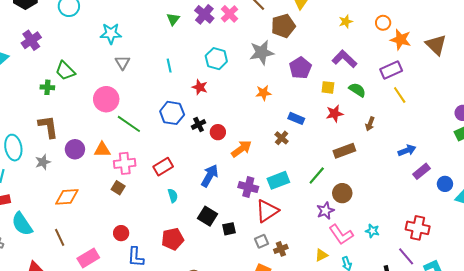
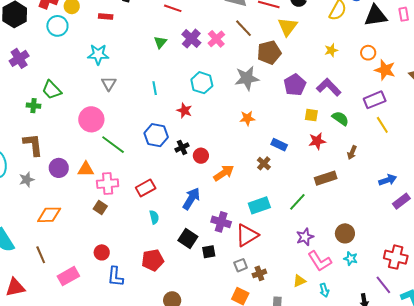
purple pentagon: (300, 68) -> (295, 85), moved
purple cross: (248, 187) -> (221, 222), moved
brown circle: (342, 193) -> (345, 233), moved

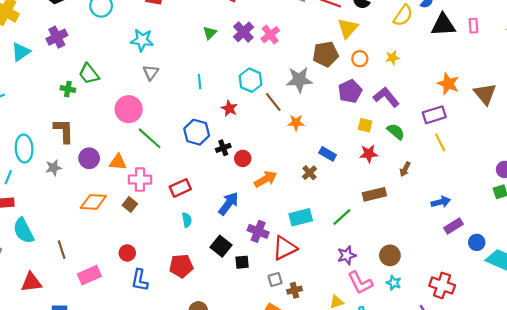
brown line: (243, 28) -> (273, 102), moved
orange circle: (368, 53) -> (360, 59), moved
orange diamond: (49, 215) -> (93, 202), moved

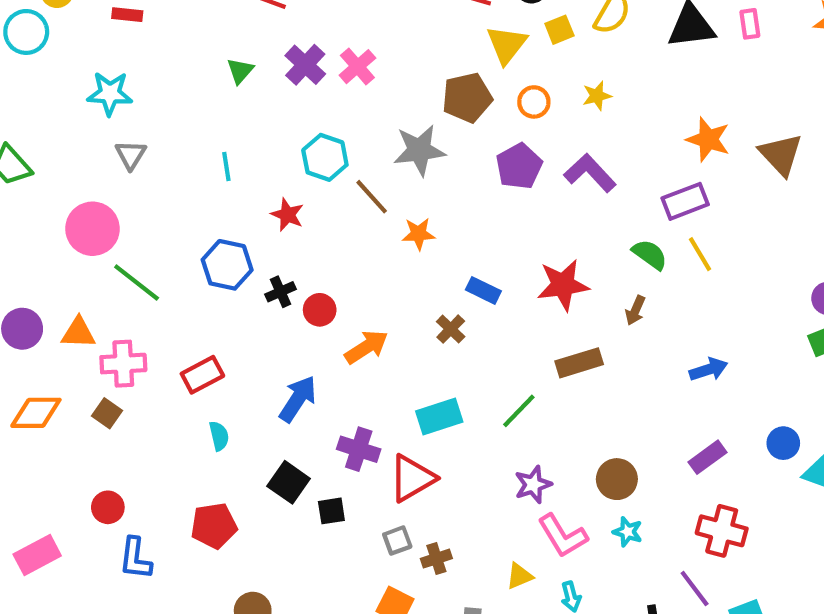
yellow square: (365, 125) -> (559, 30), moved, turned -32
green semicircle: (396, 132) -> (650, 254), moved
red star: (369, 154) -> (563, 285), size x1.4
purple rectangle: (453, 226) -> (708, 457), moved

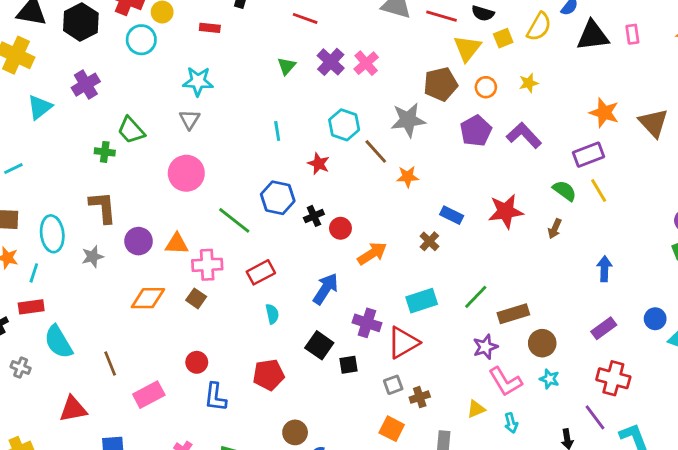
gray triangle: (131, 155) -> (190, 119), moved
green line: (137, 283) -> (234, 220), moved
brown rectangle: (579, 363) -> (513, 314), moved
blue arrow: (709, 369) -> (604, 269), turned -70

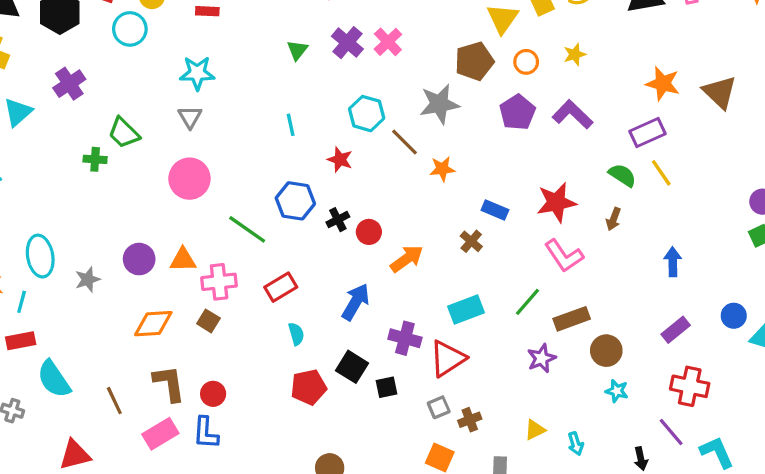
brown L-shape: (103, 207) -> (169, 383), moved
red pentagon: (269, 375) -> (309, 387), moved
pink L-shape: (505, 382) -> (564, 256), moved
blue L-shape: (215, 397) -> (206, 433), moved

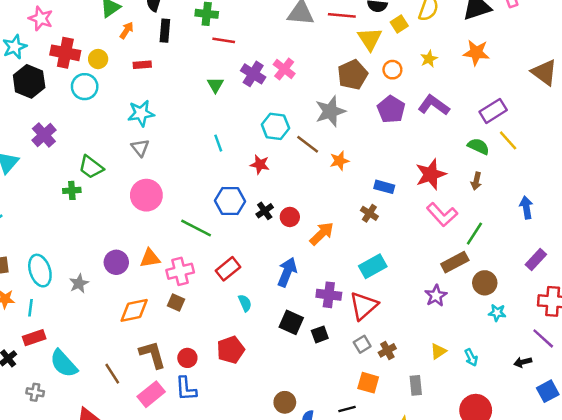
orange star: (663, 84) -> (476, 53), moved
green line: (528, 302) -> (474, 234), moved
red pentagon: (309, 387) -> (231, 350), moved
black arrow: (641, 459) -> (523, 362), turned 96

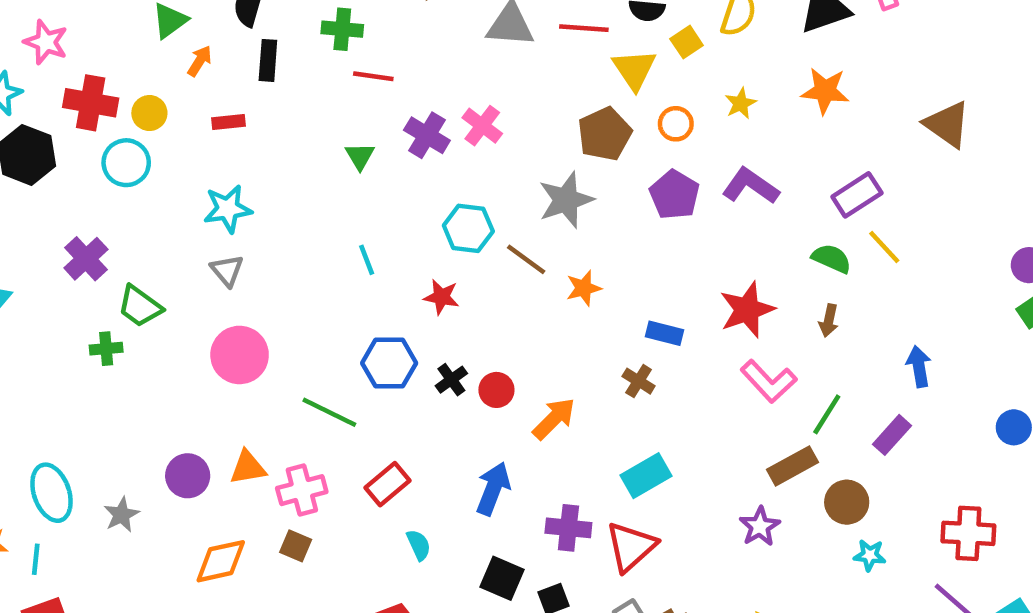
purple cross: (44, 135) -> (86, 259), moved
purple rectangle: (536, 259) -> (892, 435), moved

